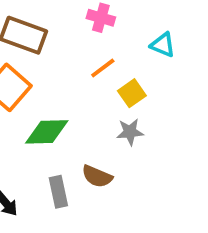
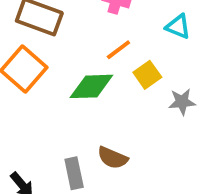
green diamond: (47, 132) -> (91, 86), moved
gray star: (130, 132) -> (182, 102), moved

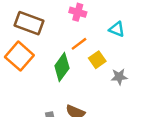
green diamond: (91, 86) -> (62, 67), turned -52

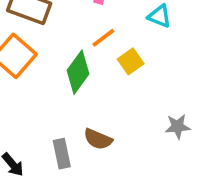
gray star: (119, 77) -> (178, 126), moved

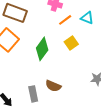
orange line: (103, 38) -> (65, 20), moved

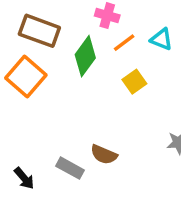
green diamond: (42, 49) -> (85, 56), moved
gray rectangle: (33, 94) -> (70, 168), turned -49

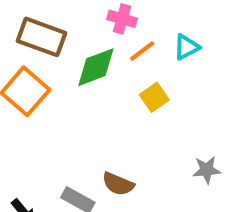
cyan triangle: (161, 39) -> (186, 47), turned -50
green diamond: (85, 56) -> (96, 67), turned 33

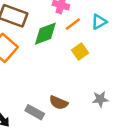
gray star: (207, 170) -> (100, 99), moved

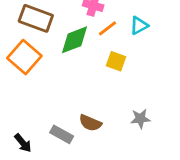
yellow square: (80, 51) -> (116, 61), turned -35

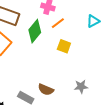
cyan triangle: (139, 26) -> (93, 21), moved
green diamond: (74, 40) -> (35, 31), turned -30

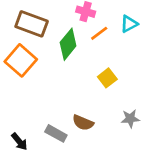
cyan triangle: (93, 21) -> (129, 24), moved
yellow square: (64, 46) -> (107, 78), moved, turned 32

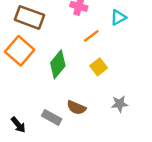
orange line: (99, 33) -> (91, 36), moved
green diamond: (68, 44) -> (58, 64), moved

